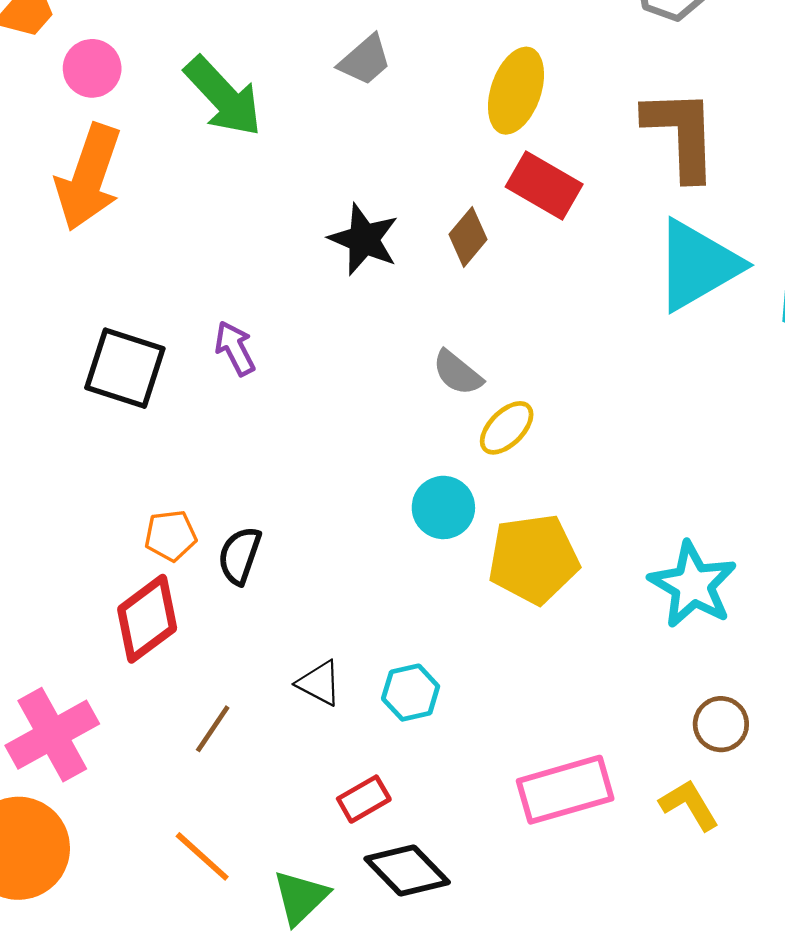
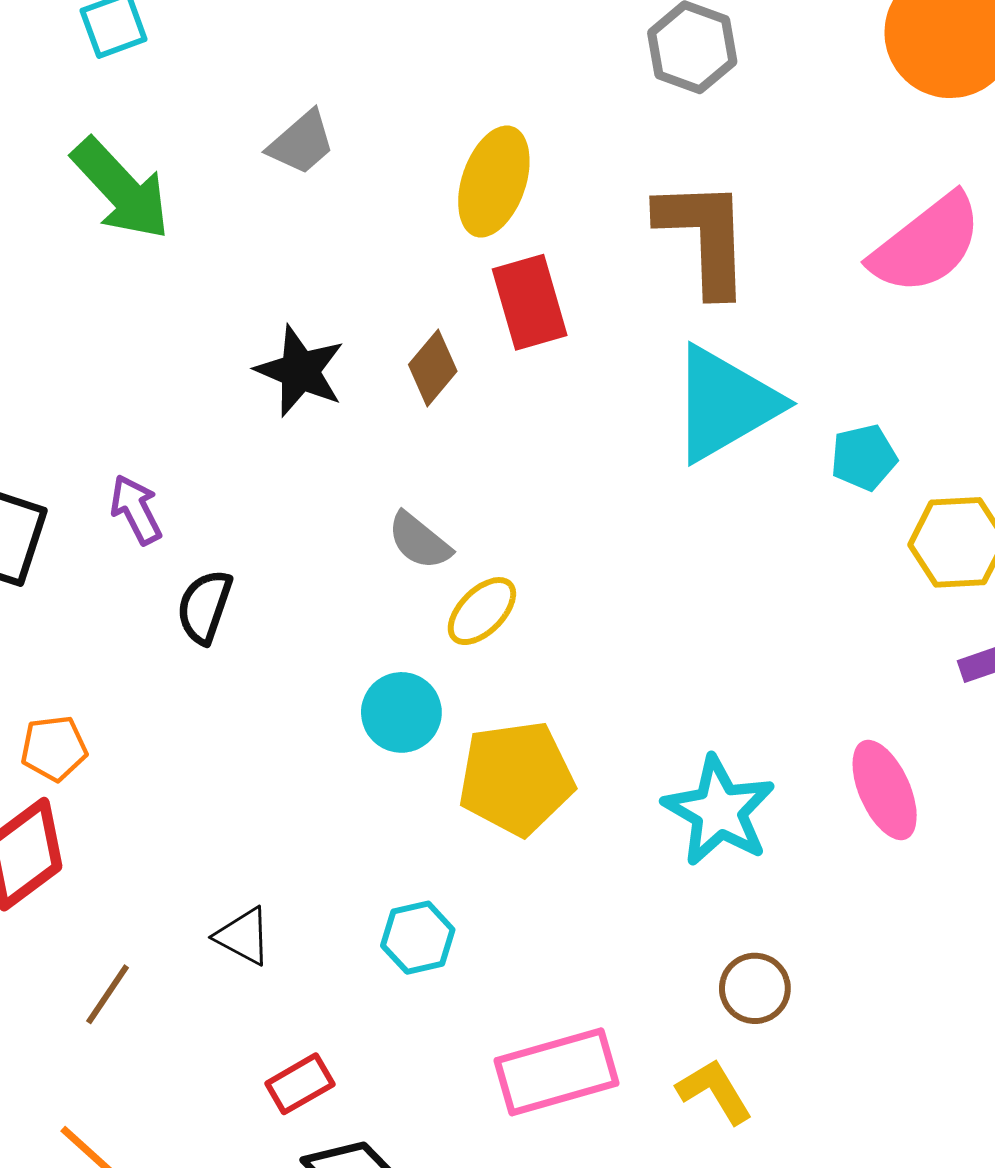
red rectangle: (544, 185) -> (530, 302), turned 44
black semicircle: (240, 556) -> (205, 607), moved
cyan hexagon: (411, 693) -> (418, 938), moved

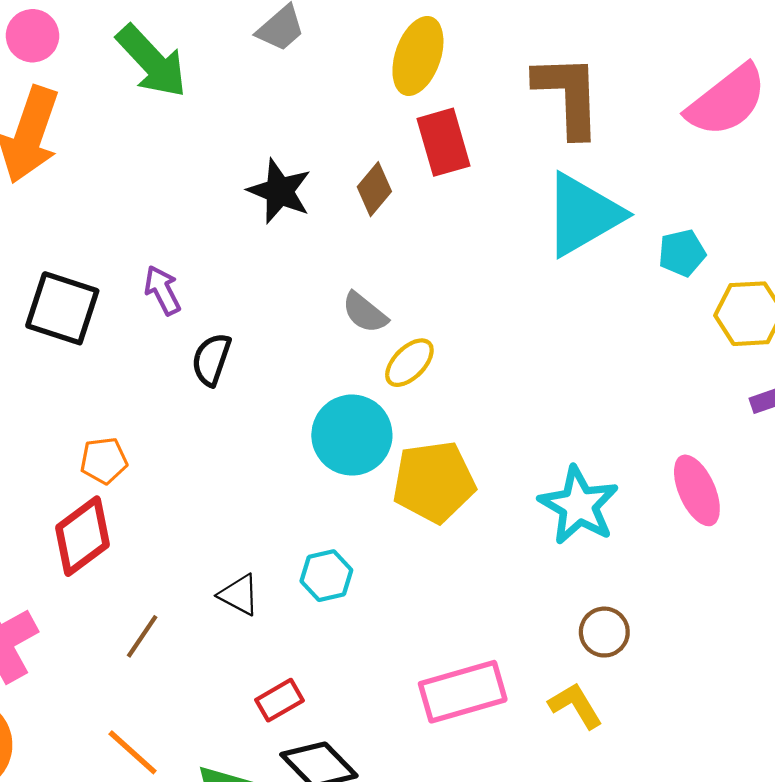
cyan circle: (401, 712) -> (352, 435), size x1.4
cyan hexagon: (418, 938) -> (326, 576), moved

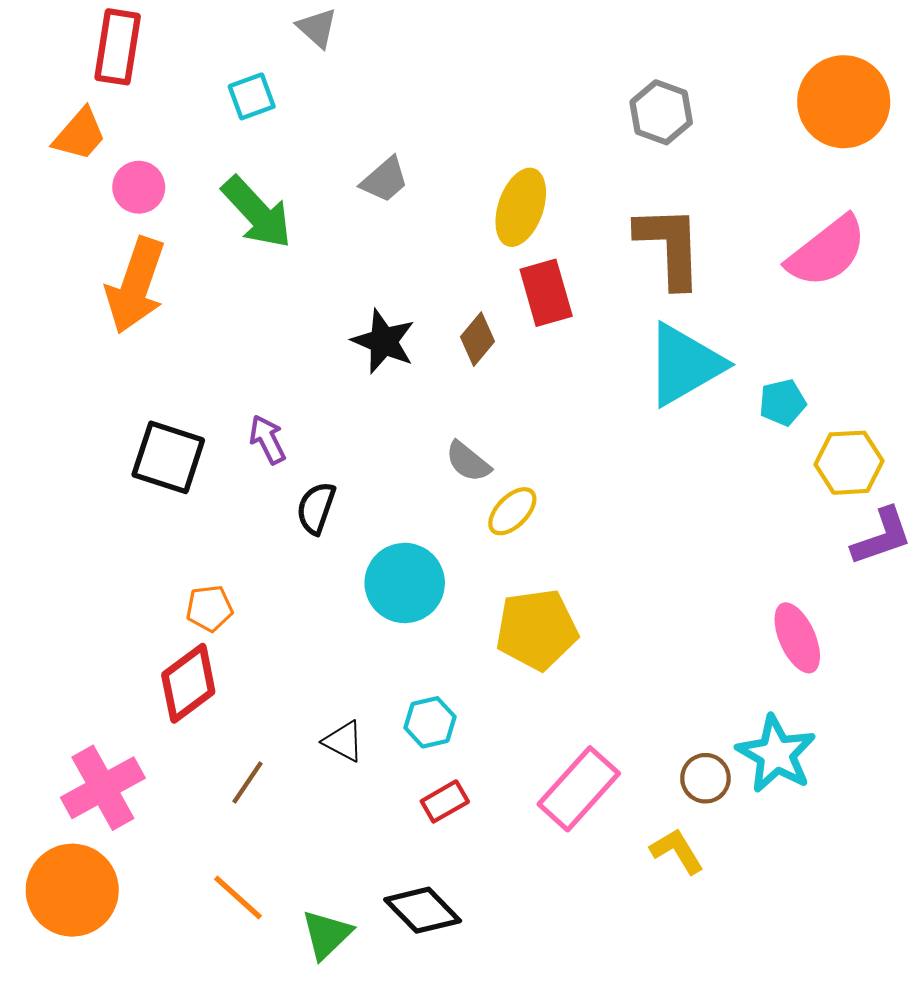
cyan circle: (352, 435) -> (405, 583), moved
cyan star: (579, 505) -> (776, 754), moved
pink rectangle: (463, 692) -> (579, 789), moved, turned -32
red rectangle: (280, 700) -> (445, 801), moved

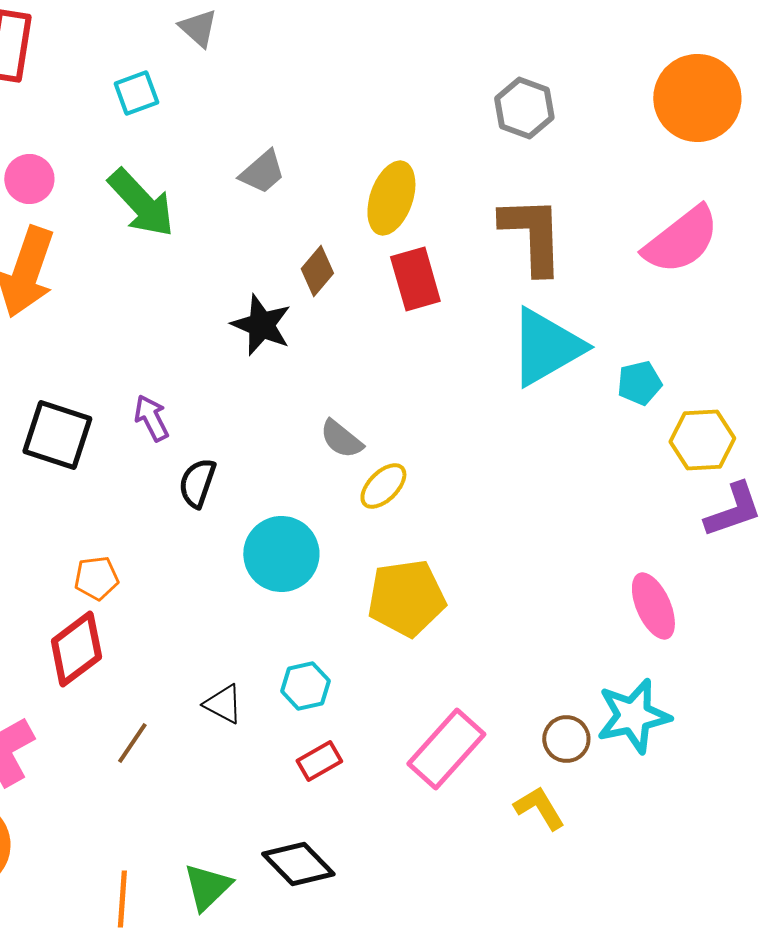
brown diamond: (478, 339) -> (317, 271), moved
cyan star: (776, 754) -> (633, 716), turned 30
orange line: (238, 897) -> (122, 899), moved, turned 52

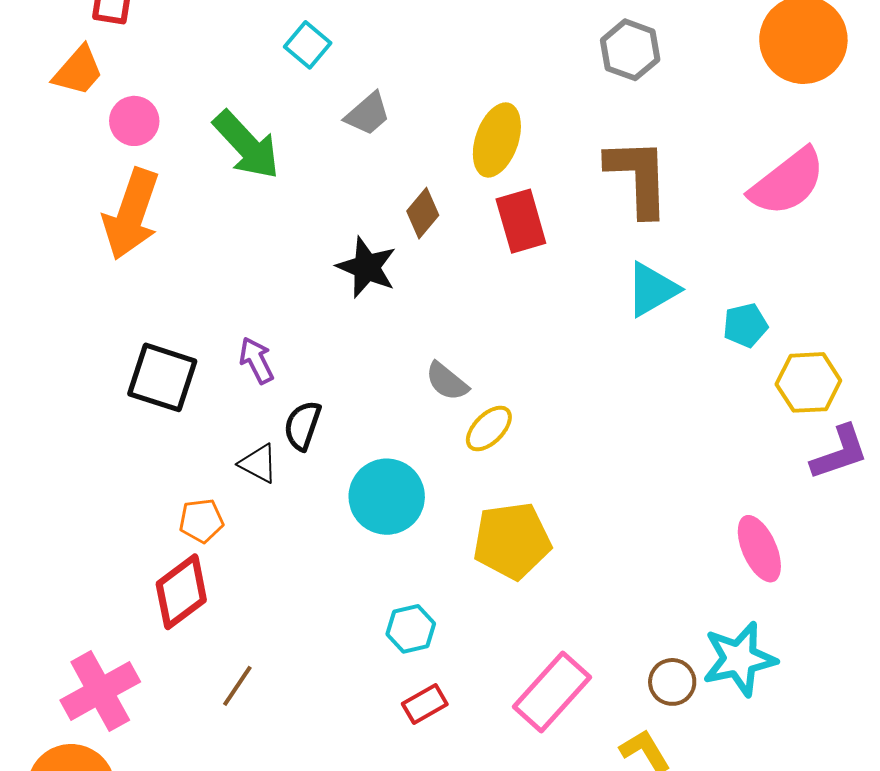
cyan square: (136, 93) -> (308, 45), moved, turned -30
cyan triangle: (546, 347) -> (652, 289), size x0.7
black triangle: (223, 704) -> (258, 464), moved

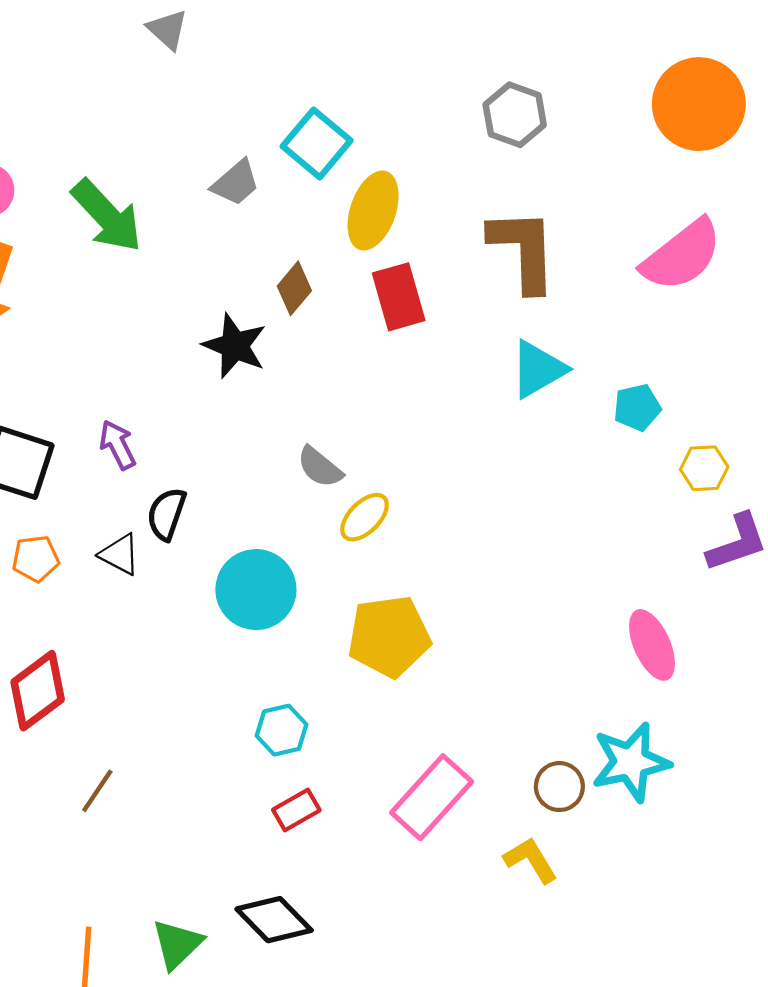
cyan square: (308, 45) -> (317, 143), moved, size x1.4
yellow hexagon: (808, 382) -> (704, 468), size x0.7
orange pentagon: (201, 521) -> (36, 559), moved

